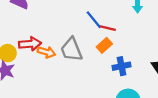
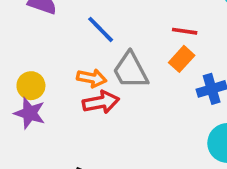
blue line: (94, 20) -> (101, 29), moved
red arrow: (30, 44) -> (101, 102), moved

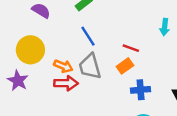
blue line: (101, 29) -> (88, 36), moved
yellow circle: (31, 86) -> (30, 50), moved, size x1.5

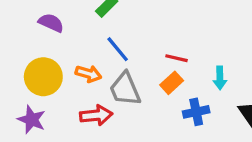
cyan arrow: (165, 27) -> (220, 78), moved
orange arrow: (63, 66) -> (88, 74), moved

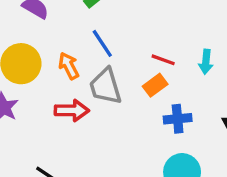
orange arrow: (88, 74) -> (69, 66), turned -140
cyan arrow: (220, 78) -> (206, 62), moved

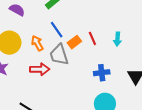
red line: (163, 60) -> (92, 38), turned 48
orange rectangle: (155, 85) -> (74, 42), moved

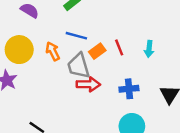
blue line: (57, 30) -> (76, 36), turned -42
red arrow: (40, 69) -> (88, 84), moved

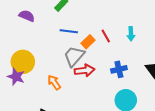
yellow circle: (19, 50) -> (23, 62), moved
orange arrow: (53, 51) -> (54, 82), moved
gray trapezoid: (78, 66) -> (74, 56), turned 65

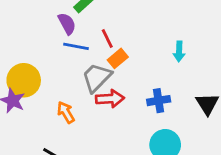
purple semicircle: (27, 16) -> (67, 24), moved, turned 35
blue line: (69, 31) -> (76, 46), moved
red line: (106, 36) -> (107, 39), moved

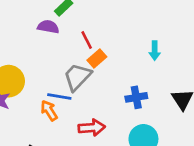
purple semicircle: (67, 24) -> (48, 27), turned -50
blue line: (76, 46) -> (59, 97), moved
red arrow: (110, 99) -> (92, 128), moved

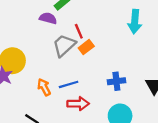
cyan arrow: (155, 51) -> (135, 22), moved, size x1.5
gray trapezoid: (77, 77) -> (64, 45), moved
blue line: (59, 97) -> (69, 84), moved, turned -30

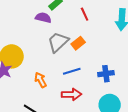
red line: (79, 31) -> (85, 14), moved
blue line: (69, 84) -> (72, 71), moved

